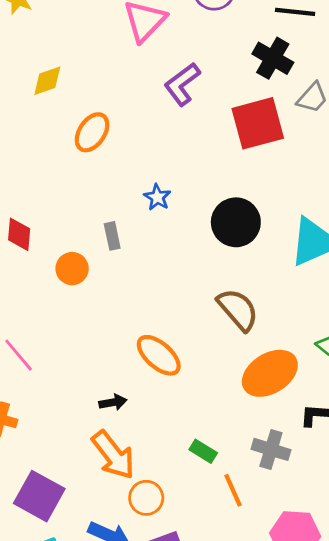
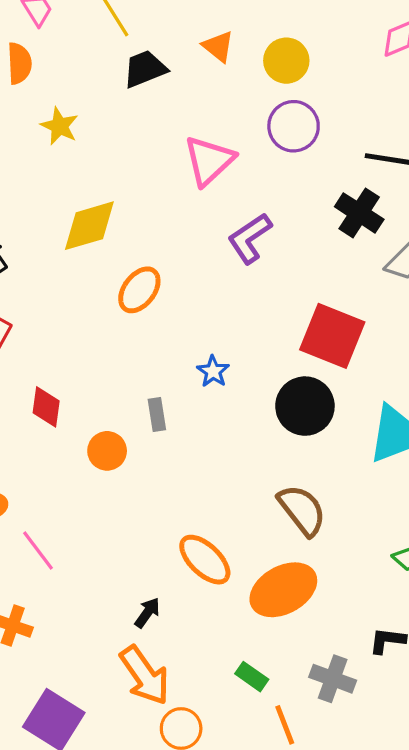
yellow diamond: (47, 81) -> (89, 226), size x1.5
red square: (258, 123) -> (332, 336), moved, turned 34
orange ellipse: (270, 373) -> (283, 590), moved
black arrow: (113, 402) -> (147, 613), turned -48

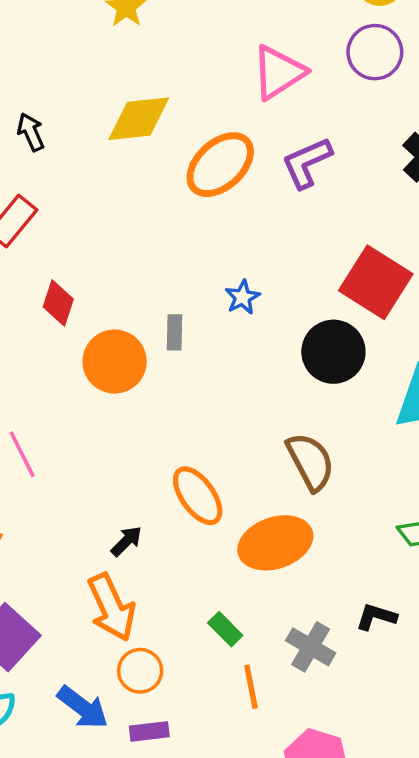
orange ellipse: (139, 290) -> (220, 165), moved, size x1.4
orange circle: (107, 451) -> (115, 362), size x1.5

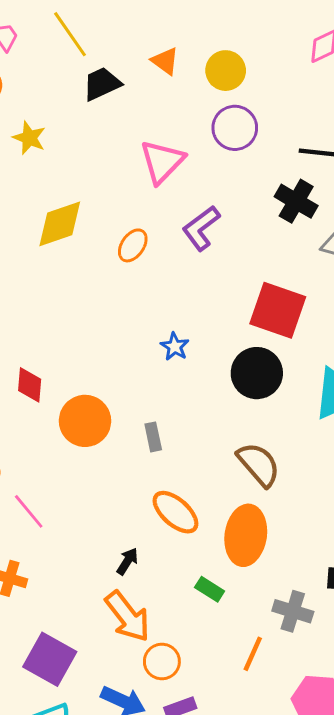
orange ellipse: (220, 165) -> (133, 245), size x0.6
gray rectangle: (174, 332) -> (153, 437), moved
orange ellipse: (275, 543) -> (246, 535), turned -50
green rectangle: (225, 629) -> (210, 589), moved
orange line: (251, 687) -> (253, 654), turned 48

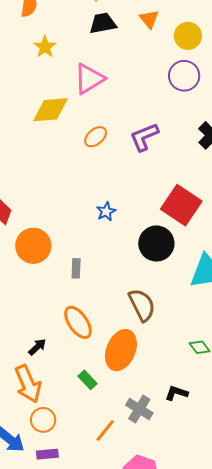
pink triangle: (162, 162) -> (89, 79), moved

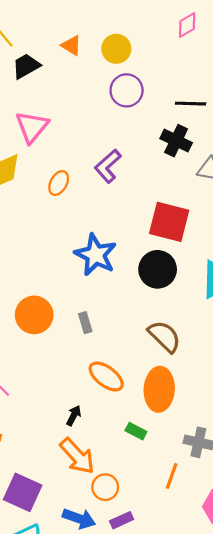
blue star: (106, 212) -> (96, 255), size x2.0

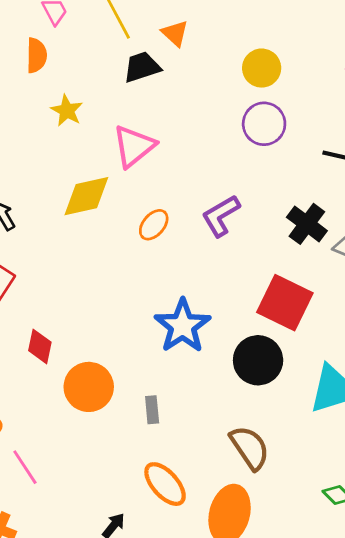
orange triangle: (71, 45) -> (175, 33), moved
black cross: (176, 141) -> (307, 224), moved

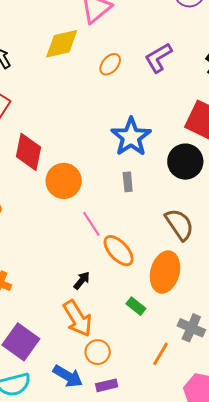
red diamond: (40, 346) -> (28, 152), size x1.5
gray rectangle: (152, 410) -> (128, 182), moved
pink line: (25, 467) -> (91, 224), moved

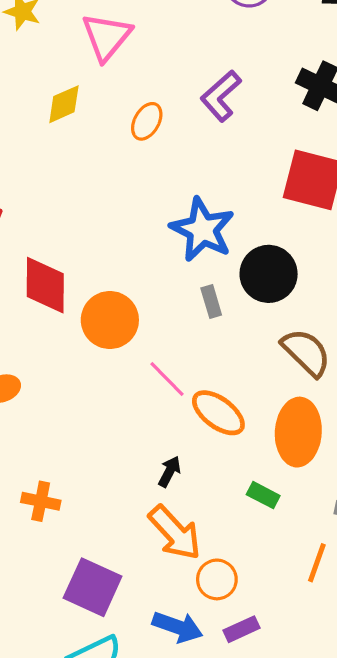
yellow diamond: (62, 44) -> (64, 104), size x0.7
black circle: (185, 162) -> (269, 274), moved

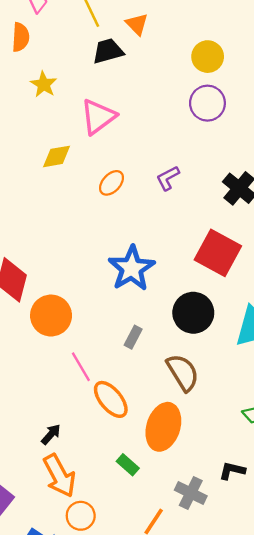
purple L-shape: (221, 96) -> (168, 178), size x0.7
black circle: (269, 274) -> (193, 313), moved
gray rectangle: (211, 301) -> (133, 337), moved, turned 30
black arrow: (169, 472) -> (51, 434), moved

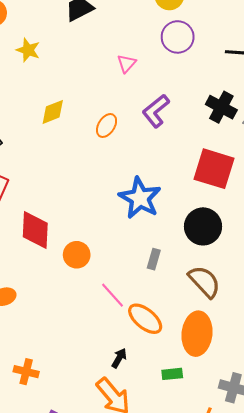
pink triangle: (98, 117) -> (127, 63), moved, size x0.6
purple L-shape: (168, 178) -> (156, 111), size x1.4
orange circle: (51, 316) -> (77, 255), size x0.7
black arrow: (51, 434) -> (119, 358), moved
green rectangle: (128, 465) -> (172, 374), turned -36

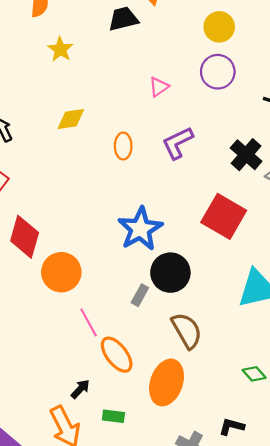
orange ellipse: (107, 126) -> (123, 146), turned -45
black circle: (203, 226) -> (170, 273), moved
orange circle: (77, 255) -> (61, 272), size x1.4
green rectangle: (172, 374) -> (113, 416), moved

